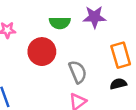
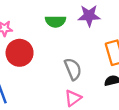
red circle: (42, 52) -> (20, 53), moved

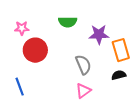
purple star: (89, 16) -> (99, 34), moved

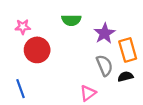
purple star: (99, 34) -> (104, 33), turned -30
gray semicircle: (83, 65) -> (104, 65), moved

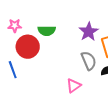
green semicircle: (71, 20) -> (47, 31), moved
blue line: (20, 89) -> (13, 70), moved

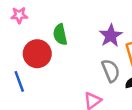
pink star: (15, 26) -> (19, 15), moved
green semicircle: (47, 31) -> (60, 34), turned 78

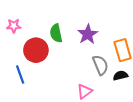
pink star: (19, 15) -> (14, 26), moved
purple star: (111, 36) -> (88, 34), moved

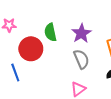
gray semicircle: (100, 65) -> (81, 59), moved

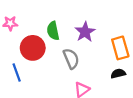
gray semicircle: (81, 59) -> (71, 59), moved

